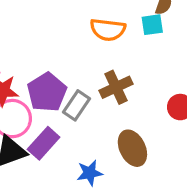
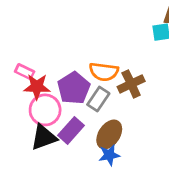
orange semicircle: (108, 30) -> (104, 72), moved
brown ellipse: (132, 148) -> (109, 135), moved, turned 60

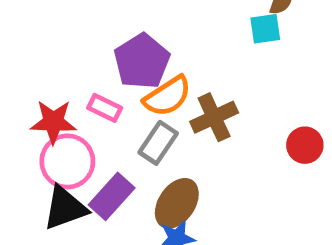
pink rectangle: (25, 72) -> (105, 108), moved
orange semicircle: (104, 72) -> (167, 96), turned -40
purple pentagon: (74, 88) -> (142, 61), moved

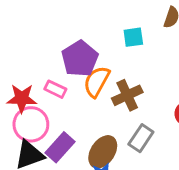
cyan square: (265, 29) -> (133, 37), moved
orange semicircle: (167, 96) -> (97, 82), turned 152
gray rectangle: (158, 143) -> (141, 138), moved

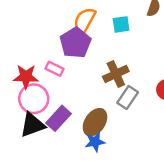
orange semicircle: (97, 82) -> (85, 21), moved
gray rectangle: (141, 138) -> (128, 97), moved

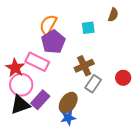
orange semicircle: (85, 21) -> (48, 25), moved
pink rectangle: (55, 69) -> (37, 62), size x1.6
red star: (26, 77) -> (15, 68), turned 30

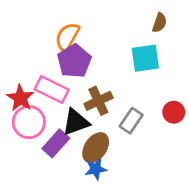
cyan square: (88, 28) -> (145, 58), moved, size x1.5
brown cross: (84, 66) -> (98, 101), moved
black triangle: (20, 105) -> (76, 122), moved

